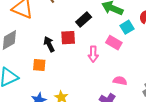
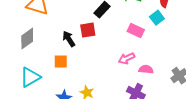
cyan square: (127, 27) -> (157, 18), moved
pink arrow: (93, 54) -> (126, 58), moved, turned 70

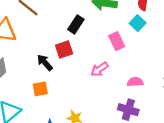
pink rectangle: (136, 31) -> (117, 41), turned 49
pink arrow: (126, 58) -> (99, 69), moved

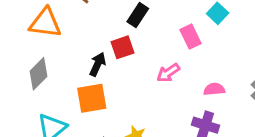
black arrow: (45, 63) -> (98, 64), turned 66
orange square: (40, 89) -> (92, 98), size x1.5

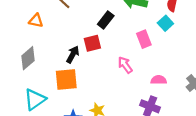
orange triangle: (45, 23) -> (36, 21), size x0.6
pink arrow: (168, 73) -> (125, 65), turned 84

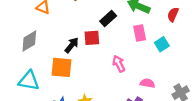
cyan square: (165, 23) -> (162, 44), moved
pink rectangle: (144, 39) -> (140, 33), moved
cyan triangle: (35, 99) -> (29, 81), turned 35

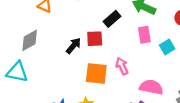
orange square: (61, 67) -> (96, 74), moved
cyan triangle: (29, 81) -> (17, 72), moved
pink semicircle: (147, 83) -> (151, 87), size x1.5

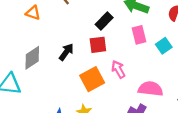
red square: (95, 39) -> (98, 45), moved
gray diamond: (30, 40) -> (32, 58), moved
orange square: (96, 74) -> (92, 79), turned -30

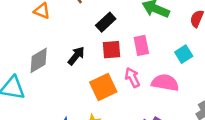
black rectangle: (104, 21) -> (106, 22), moved
pink rectangle: (139, 35) -> (141, 45), moved
pink semicircle: (150, 89) -> (165, 83), moved

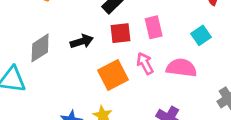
black arrow: (76, 56) -> (82, 41), turned 36

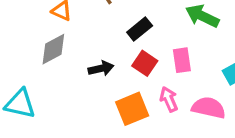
red square: (121, 33) -> (145, 63), turned 35
gray diamond: (40, 48) -> (53, 49), moved

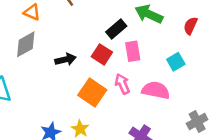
black rectangle: (140, 29) -> (116, 29), moved
orange square: (132, 109) -> (92, 92), turned -32

